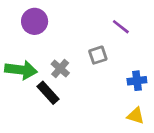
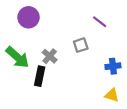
green arrow: (21, 70) -> (17, 57), turned 35
black rectangle: (48, 93) -> (40, 76), turned 54

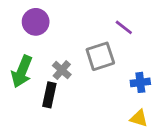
gray square: (81, 45) -> (100, 56), size x1.5
green arrow: (17, 57) -> (22, 71), turned 70

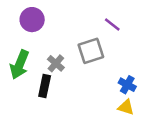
blue cross: (140, 82) -> (127, 85), moved, turned 36

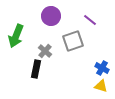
purple circle: (32, 20) -> (51, 16), moved
green arrow: (20, 65) -> (16, 36), moved

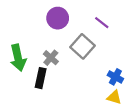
green arrow: (16, 36) -> (18, 58), moved, turned -35
gray square: (73, 41) -> (83, 46), turned -30

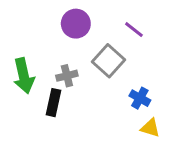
gray cross: (51, 58) -> (67, 76), turned 35
blue cross: (115, 77) -> (140, 98), moved

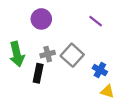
purple circle: (76, 24) -> (41, 19), moved
gray square: (109, 61) -> (72, 55), moved

